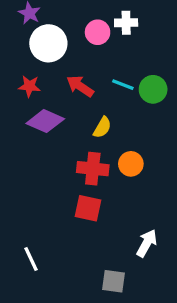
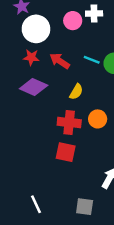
red star: (29, 86) -> (31, 57), moved
white line: (31, 259) -> (36, 204), moved

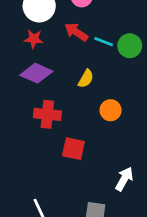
red arrow: (60, 61) -> (76, 32), moved
red cross: (69, 123) -> (47, 114), moved

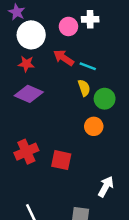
green circle: (130, 46) -> (105, 99), moved
yellow semicircle: (86, 79) -> (84, 88), moved, turned -49
red cross: (47, 114) -> (26, 152), moved, turned -30

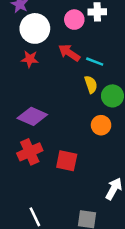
purple diamond: (29, 94) -> (32, 116), moved

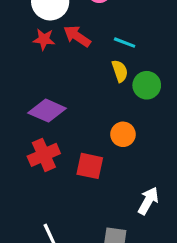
red arrow: (69, 53) -> (77, 36), moved
orange circle: (101, 125) -> (123, 134), moved

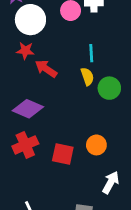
red arrow: (77, 36) -> (46, 69), moved
cyan line: (125, 43) -> (91, 53), turned 66
orange circle: (123, 134) -> (96, 145), moved

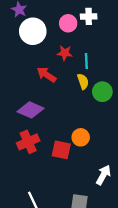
red star: (25, 51) -> (65, 53), moved
orange circle: (96, 145) -> (81, 137), moved

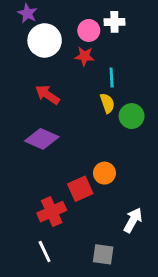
red star: (65, 53) -> (85, 56), moved
red arrow: (46, 75) -> (47, 95), moved
red cross: (28, 142) -> (52, 212), moved
red square: (61, 150) -> (80, 189), turned -36

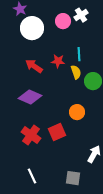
white cross: (114, 22) -> (81, 15), turned -32
red star: (85, 56) -> (58, 61), moved
orange circle: (104, 173) -> (77, 112), moved
red cross: (52, 212) -> (31, 135), moved, turned -30

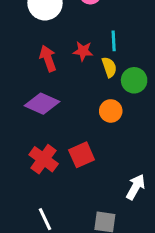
red arrow: (34, 66) -> (48, 58), turned 36
orange circle: (77, 112) -> (111, 111), moved

